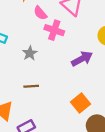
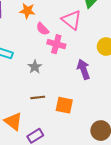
purple arrow: (82, 59) -> (83, 69), turned -78
orange square: (81, 103) -> (64, 105), moved, turned -36

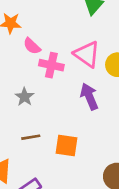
pink triangle: (72, 20) -> (87, 54), moved

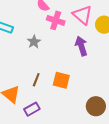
brown line: (31, 137) -> (36, 80), moved, turned -64

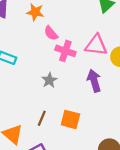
pink triangle: (82, 15) -> (96, 45), turned -35
gray star: (34, 42) -> (49, 80), moved

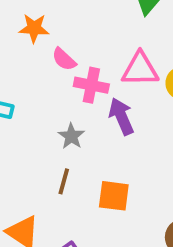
purple arrow: (94, 81) -> (121, 116), moved
brown line: (42, 118) -> (64, 181), moved

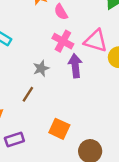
pink semicircle: (64, 59) -> (61, 12), moved
orange square: (114, 196) -> (59, 129), moved

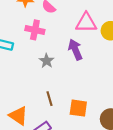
pink cross: (63, 41) -> (35, 30), moved
brown line: (28, 94) -> (49, 99), moved, turned -32

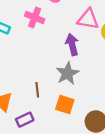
gray star: (47, 61) -> (67, 73), moved, size x1.5

